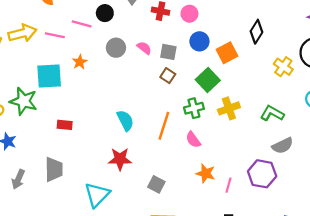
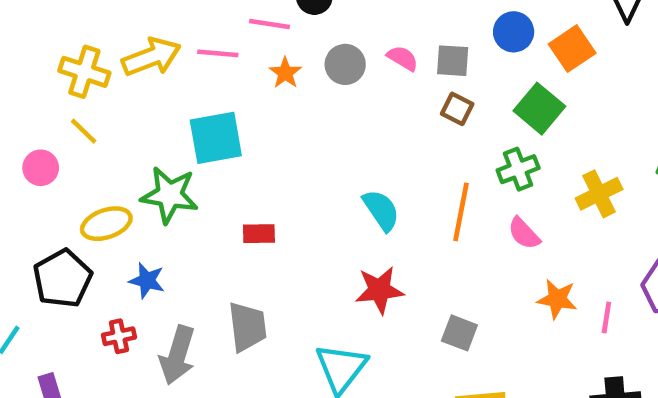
orange star: (80, 62) -> (285, 73), moved
yellow cross: (229, 108) -> (599, 194), moved
gray arrow: (18, 179) -> (177, 355), size x1.4

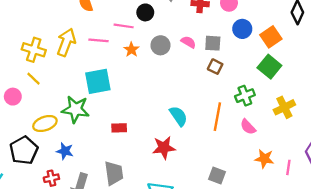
yellow arrow: (151, 57) -> (66, 42), turned -48
green square: (539, 109) -> (269, 67), moved
red star: (379, 290) -> (164, 148), moved

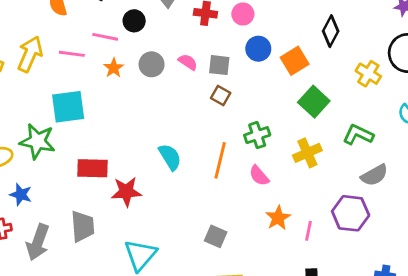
green square: (269, 67) -> (314, 102), moved
red rectangle: (119, 128) -> (93, 168), size x1.5
red star: (164, 148) -> (126, 192), moved
orange star: (264, 159) -> (278, 218), turned 30

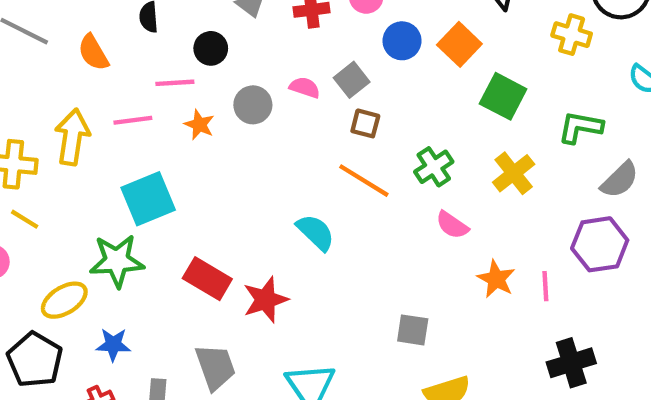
gray square: (219, 65) -> (352, 80), turned -30
orange line: (220, 160) -> (364, 181), moved, turned -57
red rectangle: (93, 168) -> (207, 279), turned 44

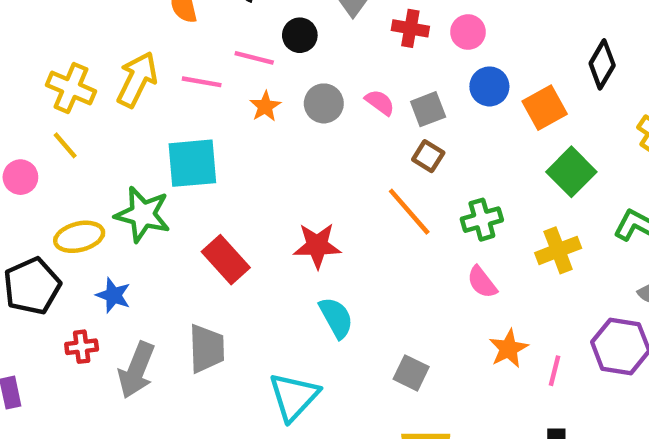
cyan semicircle: (316, 232) -> (336, 318), moved
red star: (265, 300) -> (317, 246), moved

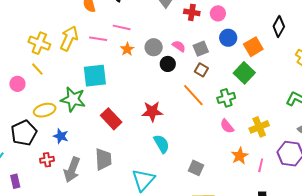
black circle: (300, 35) -> (168, 64), moved
green square: (571, 172) -> (244, 73), moved
yellow cross: (558, 250) -> (259, 127), moved

